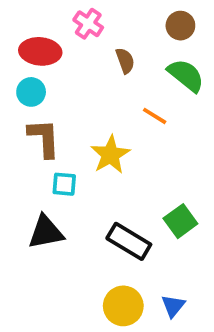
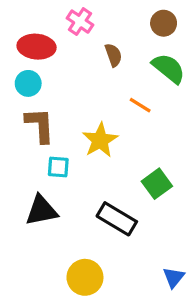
green square: (180, 221) -> (157, 184), moved
yellow circle: (123, 306) -> (85, 277), moved
blue triangle: (173, 306) -> (174, 277), moved

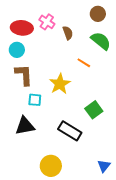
pink cross: (80, 22) -> (47, 22), moved

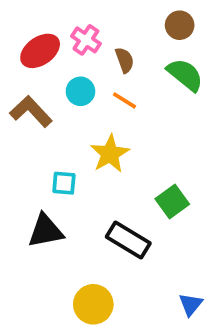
red ellipse: (22, 28) -> (40, 51), turned -40
cyan circle: (17, 50) -> (80, 91), moved
orange line: (84, 63) -> (125, 100), moved
brown L-shape: (24, 75) -> (31, 111), moved, turned -40

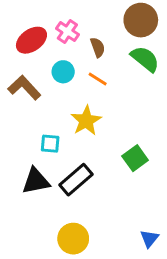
brown circle: (180, 25) -> (141, 20), size x1.5
black rectangle: (128, 240) -> (76, 180), moved, turned -72

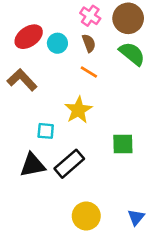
pink cross: (67, 32) -> (90, 16), moved
cyan circle: (63, 72) -> (57, 43), moved
green square: (135, 158) -> (123, 144), turned 35
yellow circle: (73, 239) -> (86, 216), moved

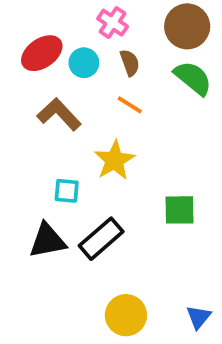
pink cross: (90, 16) -> (113, 23), moved
brown L-shape: (22, 80) -> (59, 114), moved

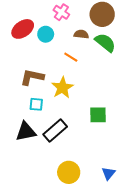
brown semicircle: (130, 63) -> (81, 34), moved, turned -64
brown L-shape: (59, 114) -> (32, 77), moved, turned -35

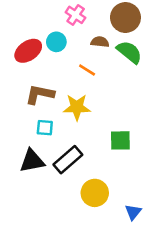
red ellipse: (23, 29) -> (28, 51), moved
yellow star: (62, 88) -> (77, 107), turned 30
yellow circle: (69, 172) -> (95, 193), moved

